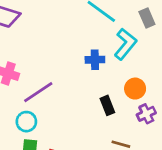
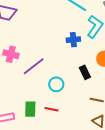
cyan circle: (26, 122) -> (56, 84), moved

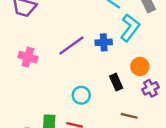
purple line: (34, 66) -> (71, 46), moved

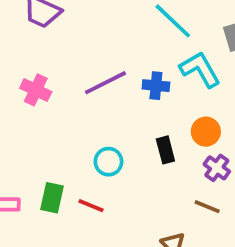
cyan L-shape: (130, 28) -> (200, 69), turned -76
purple cross: (151, 88) -> (217, 168), turned -35
brown line: (129, 116) -> (207, 207), moved

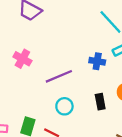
purple line: (106, 83) -> (59, 76), moved

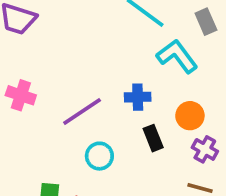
blue cross: (97, 61) -> (138, 97), moved

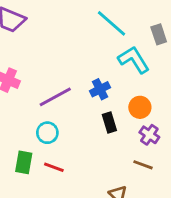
blue cross: (138, 97) -> (100, 89), turned -30
cyan circle: (99, 156) -> (47, 133), moved

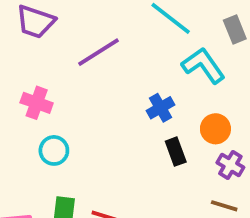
purple line: (55, 97) -> (98, 52), moved
cyan circle: (47, 133) -> (54, 150), moved

